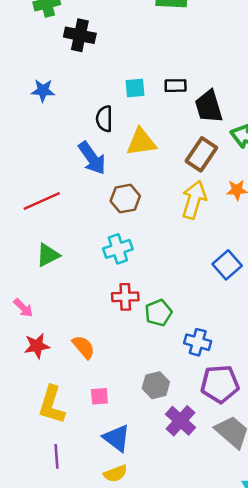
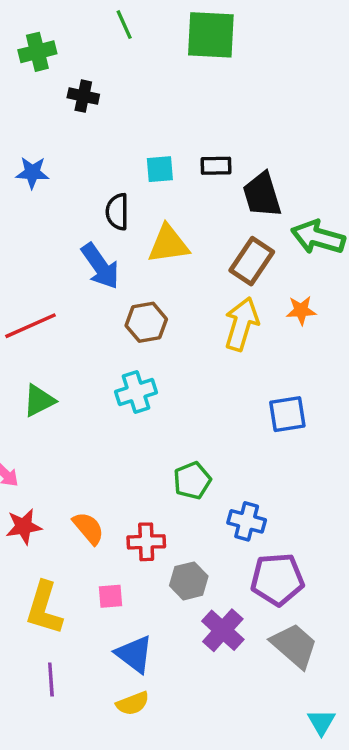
black cross: (80, 35) -> (83, 96), size x0.7
blue square: (227, 265) -> (287, 414), turned 32
red cross: (125, 297) -> (146, 542), moved

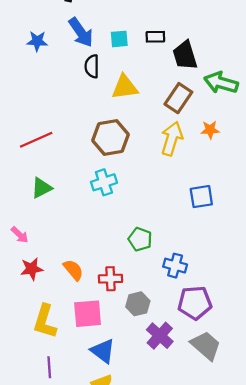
blue arrow: (100, 266) -> (81, 32), moved
brown hexagon: (146, 322) -> (110, 137), size x1.4
green pentagon: (192, 481) -> (140, 239), turned -30
pink square: (111, 596) -> (88, 314), size x1.8

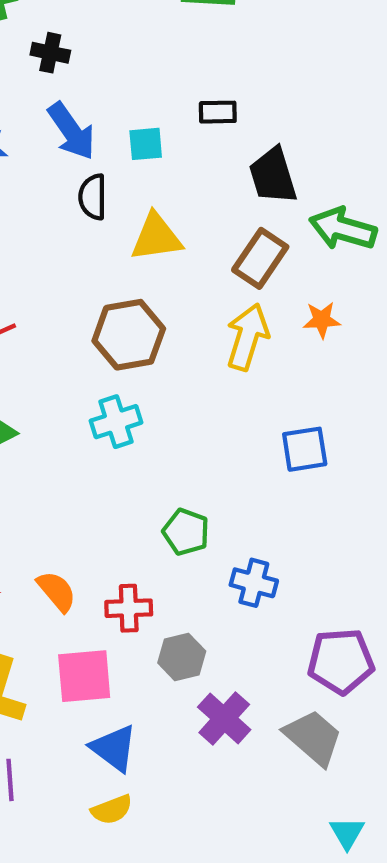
black rectangle: (155, 37) -> (218, 112), moved
purple pentagon: (195, 303) -> (341, 661), moved

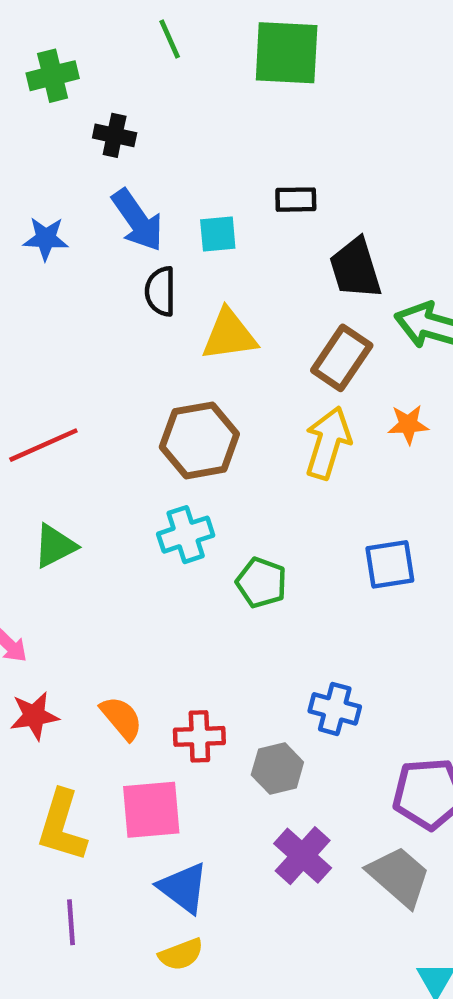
green pentagon: (186, 532) -> (261, 583), moved
gray hexagon: (182, 657) -> (277, 769), moved

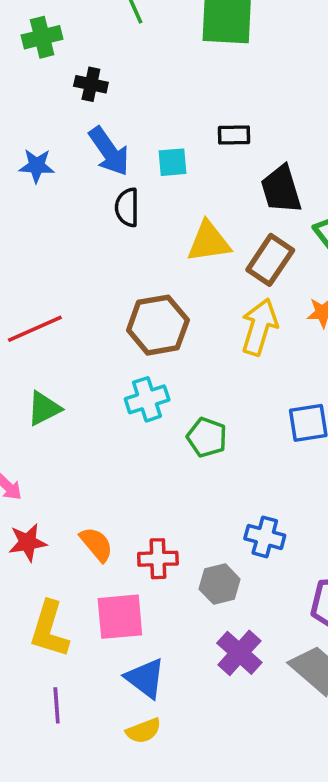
yellow triangle: (229, 335) -> (209, 242), moved

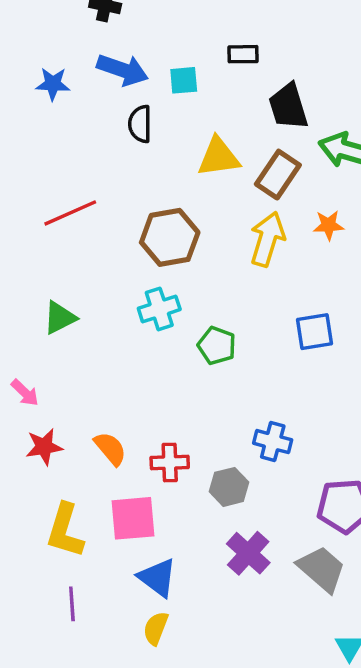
blue arrow: (109, 151) -> (123, 70), turned -36
red line: (35, 329) -> (70, 213), moved
yellow semicircle: (143, 731) -> (156, 628), turned 132

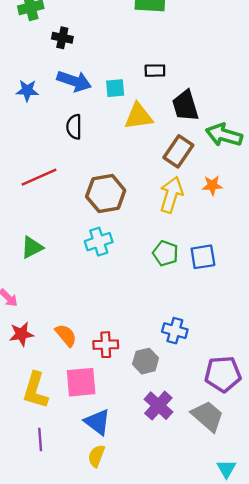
black semicircle: (140, 124) -> (74, 127), moved
yellow triangle: (219, 157) -> (139, 116), moved
green pentagon: (217, 346) -> (165, 253), moved

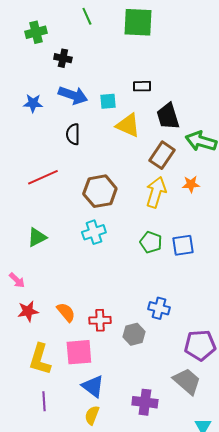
yellow triangle: (139, 116) -> (128, 125), turned 32
purple cross: (158, 406) -> (145, 402), moved, turned -35

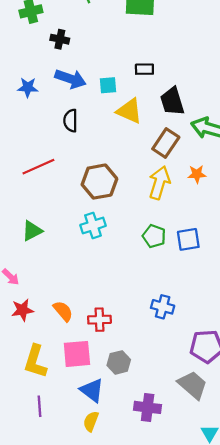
gray hexagon: (134, 334) -> (119, 362), moved

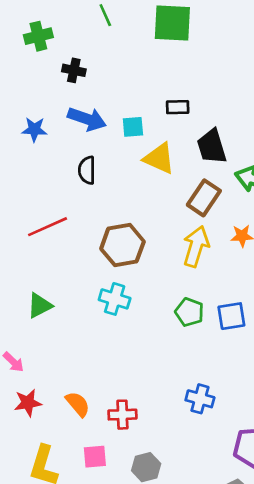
cyan cross: (93, 225) -> (115, 299), turned 35
pink square: (77, 354) -> (95, 457), size x0.7

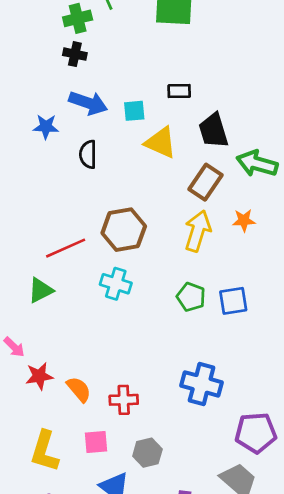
green cross: (38, 36) -> (78, 18), moved
blue star: (34, 129) -> (46, 127), moved
red line: (48, 227) -> (66, 248), moved
blue cross: (200, 399) -> (202, 384), size x1.4
red star: (28, 403) -> (39, 376), moved

